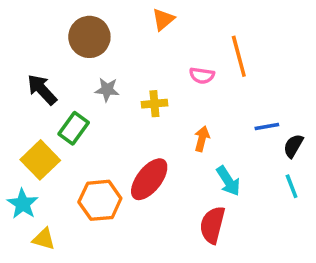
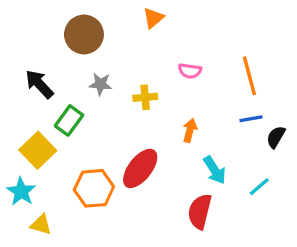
orange line: (239, 56) -> (249, 76), moved
cyan line: (292, 186) -> (259, 187), moved, turned 70

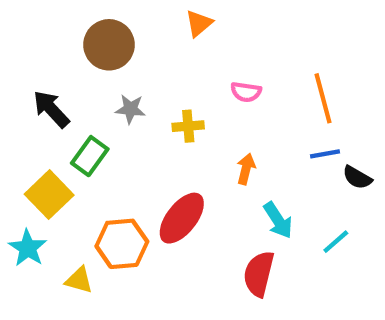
black semicircle: (276, 137) -> (357, 177), turned -90
yellow triangle: (41, 225) -> (79, 280), moved

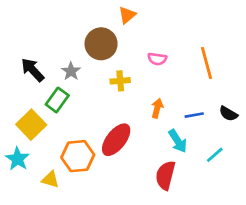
brown circle: (109, 45) -> (101, 44), moved
gray star: (130, 109) -> (71, 71), moved, turned 30
blue line: (325, 154) -> (194, 115), moved

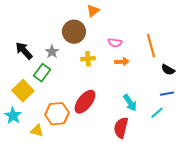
orange arrow: (157, 108) -> (122, 62), moved, turned 72
black semicircle: (228, 114) -> (168, 70), moved
blue line: (194, 115) -> (167, 94), moved

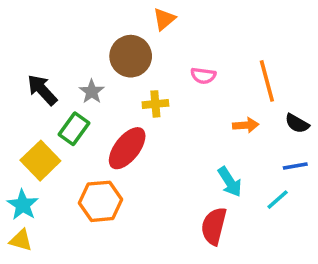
orange arrow: (122, 62) -> (246, 125), moved
red ellipse: (85, 102) -> (127, 148), moved
yellow triangle: (37, 131) -> (21, 240), moved

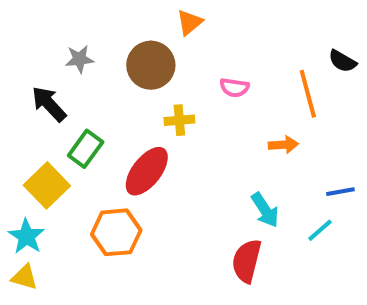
gray star: (92, 92) -> (79, 59), moved, turned 30
black semicircle: (297, 123) -> (342, 61), moved

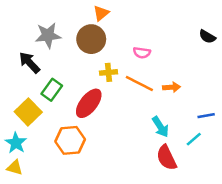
orange triangle: (190, 22) -> (101, 13), moved
gray star: (79, 59) -> (48, 35), size x1.5
orange line: (308, 94) -> (139, 84), moved, turned -48
red semicircle: (247, 261) -> (167, 158), moved, turned -40

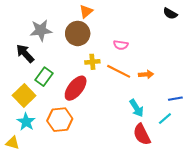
black semicircle: (207, 37) -> (170, 13), moved
cyan star: (16, 143) -> (26, 122), moved

